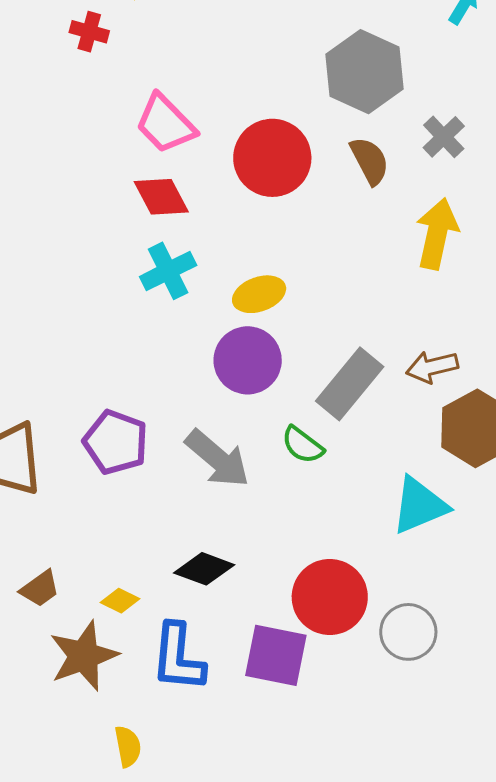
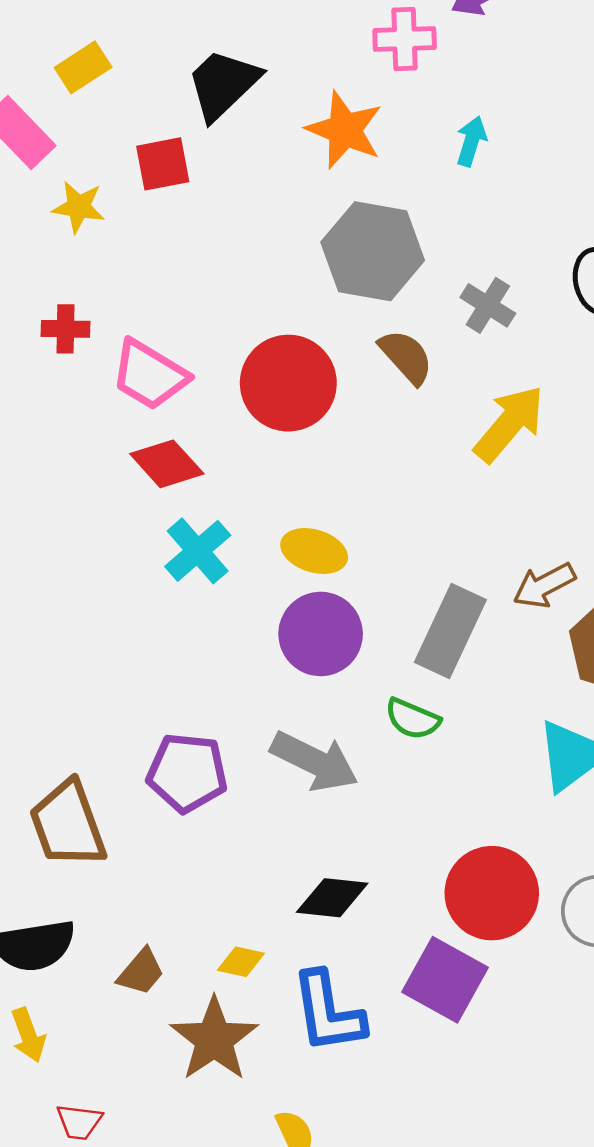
red cross: (89, 32) -> (65, 329), moved
yellow arrow: (437, 234) -> (509, 424), turned 42
yellow ellipse: (259, 294) -> (314, 551), turned 51
purple square: (276, 655) -> (445, 980), turned 32

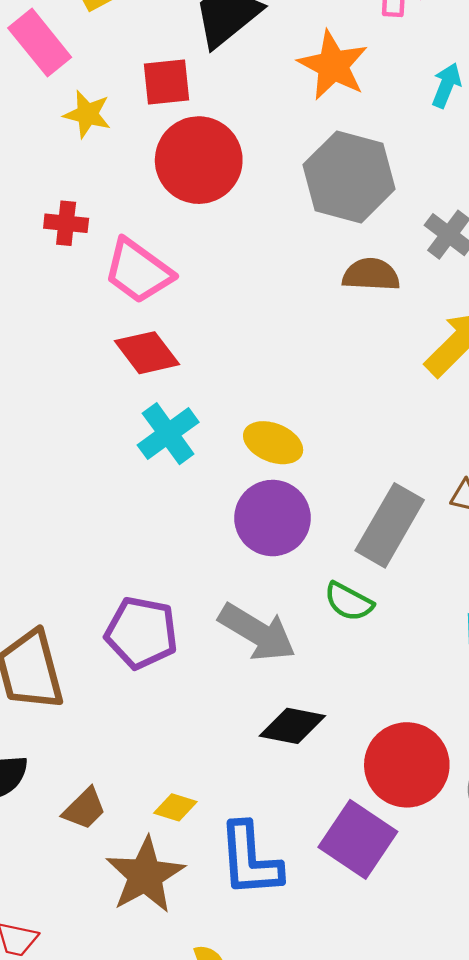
brown semicircle: (406, 357) -> (371, 275), turned -50
red circle: (288, 383) -> (199, 160), moved
black diamond: (332, 898) -> (292, 726), moved

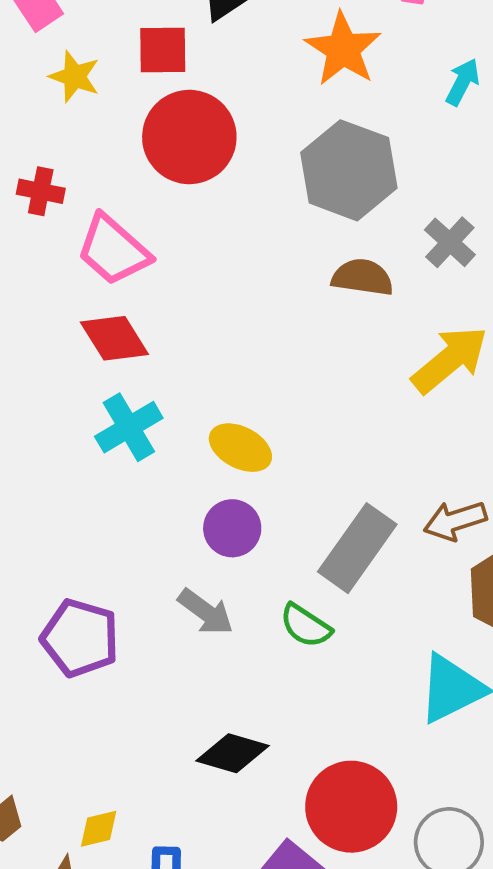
purple circle: (273, 518) -> (232, 528), size x0.7
gray arrow: (257, 632) -> (206, 612), moved, size x0.7
yellow diamond: (175, 807) -> (99, 829), turned -36

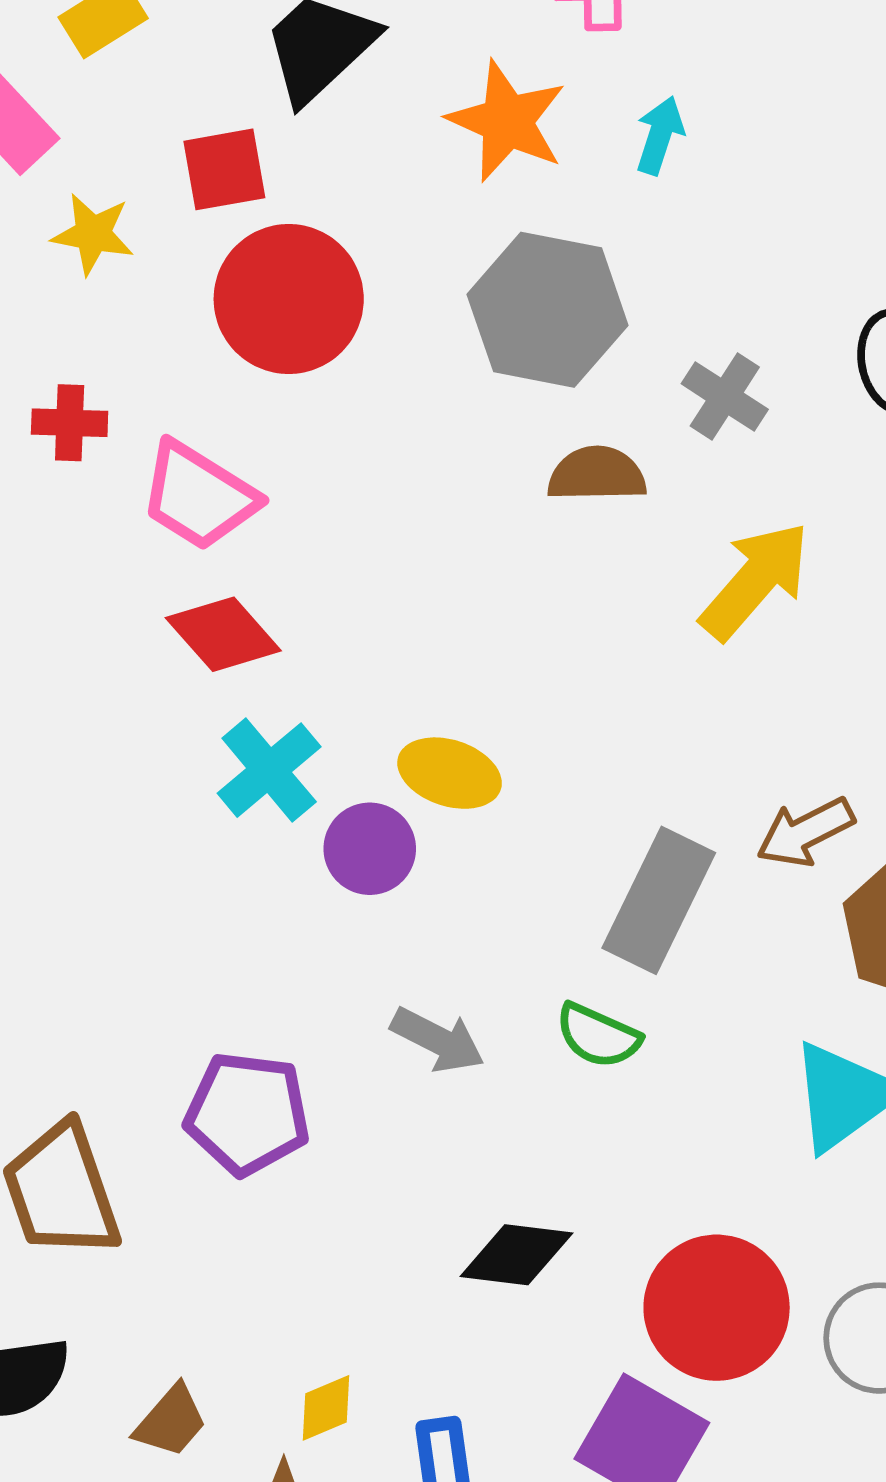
cyan arrow: (463, 82) -> (660, 135), moved
purple circle: (232, 528) -> (370, 849), moved

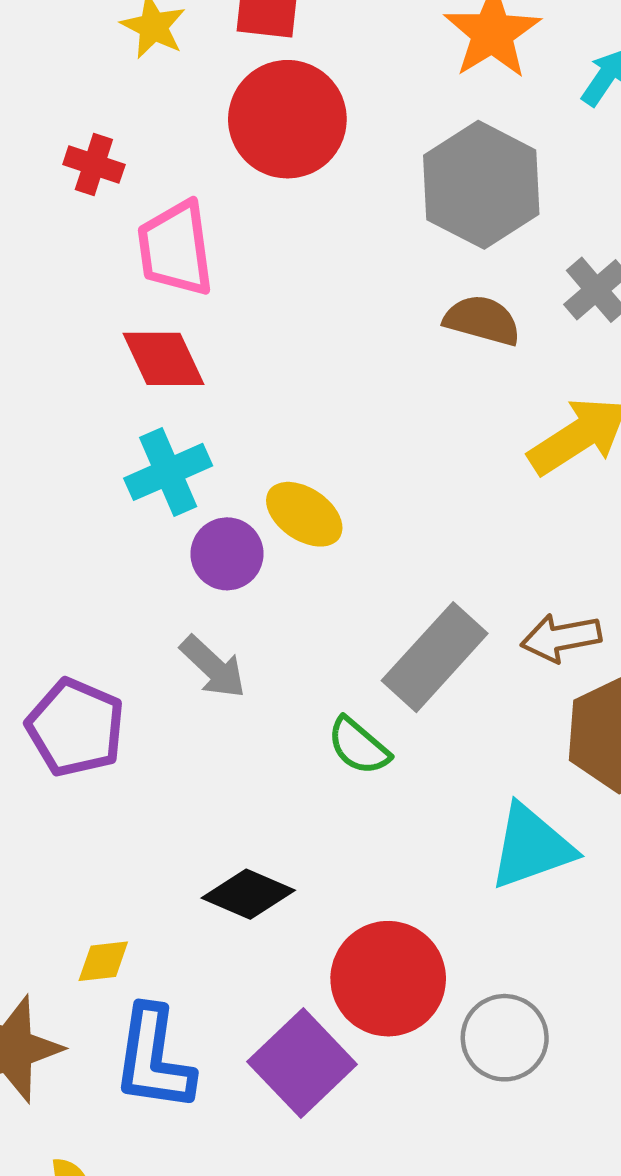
pink trapezoid: (199, 496) -> (175, 249), turned 34
gray arrow: (438, 1040) -> (213, 667), moved
yellow diamond: (326, 1408) -> (103, 961), moved

